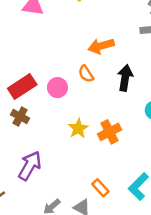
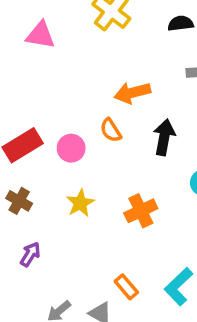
brown cross: (20, 116) -> (19, 201), moved
yellow star: (78, 128) -> (80, 203), moved
purple arrow: (30, 166) -> (30, 254), size x0.6

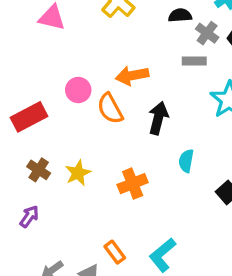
orange semicircle: (111, 130) -> (110, 109), size x1.4
pink circle: (71, 148) -> (78, 90), moved
brown cross: (19, 201) -> (39, 170), moved

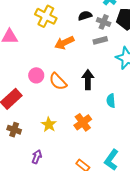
orange arrow: (132, 76) -> (64, 43), moved
brown cross: (39, 170) -> (14, 130), moved
purple arrow: (29, 216) -> (37, 157), moved

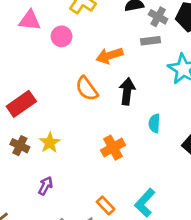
orange arrow: (64, 43) -> (109, 56), moved
pink circle: (36, 75) -> (62, 36), moved
yellow star: (49, 124) -> (50, 143), moved

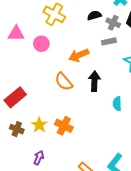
orange cross: (113, 148) -> (64, 126), moved, turned -30

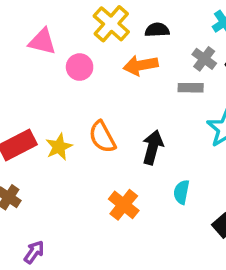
black semicircle: (94, 15) -> (157, 30), moved
orange arrow: (79, 55) -> (141, 65), moved
yellow star: (39, 125) -> (59, 147), moved
orange cross: (64, 126) -> (124, 205), moved

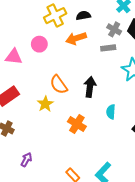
yellow cross: (111, 24) -> (55, 16), turned 30
pink triangle: (42, 42) -> (14, 57), moved
yellow star: (59, 147) -> (45, 104), moved

